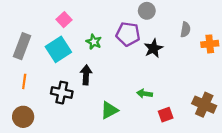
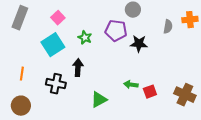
orange cross: (210, 44) -> (190, 20), moved
gray rectangle: (22, 46) -> (20, 18), moved
black star: (153, 48) -> (139, 44), turned 30
red square: (166, 115) -> (150, 92), moved

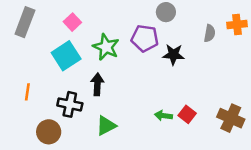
green star: (85, 38) -> (106, 47), size x1.5
green arrow: (131, 85) -> (163, 116), moved
red square: (150, 92) -> (187, 114), turned -32
green triangle: (99, 100) -> (106, 126), moved
brown circle: (21, 106) -> (49, 132), moved

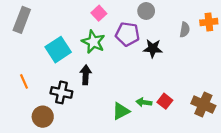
pink square: (72, 22) -> (99, 13), moved
orange line: (27, 92) -> (24, 81), turned -32
green triangle: (106, 126) -> (121, 111), moved

